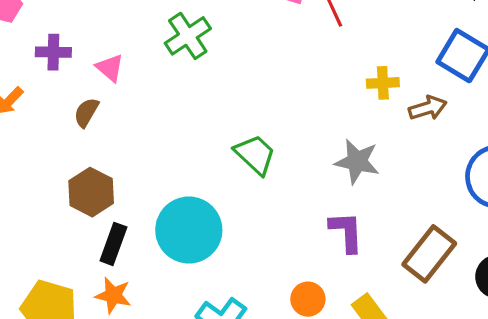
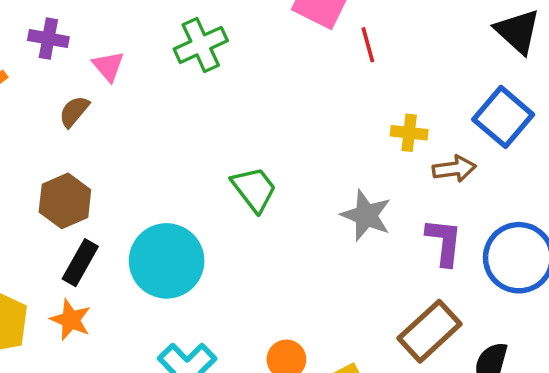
purple L-shape: (346, 232) -> (444, 242), moved

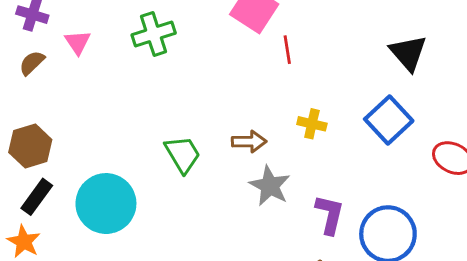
brown semicircle: (74, 111) -> (32, 63), moved
brown arrow: (454, 169) -> (249, 142), moved

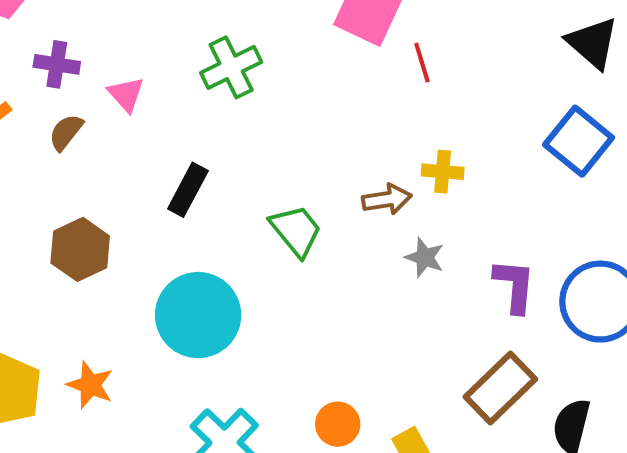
yellow cross: (312, 124) -> (443, 172), moved
gray star: (270, 186) -> (425, 257), size x0.7
black rectangle: (37, 197) -> (188, 190), moved

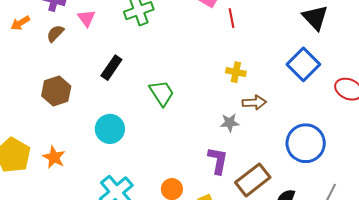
brown arrow: (387, 199) -> (254, 103), moved
gray star: (425, 257) -> (230, 123), moved, turned -30
purple L-shape: (514, 286) -> (218, 161), moved
cyan circle: (198, 315) -> (110, 129), size x0.7

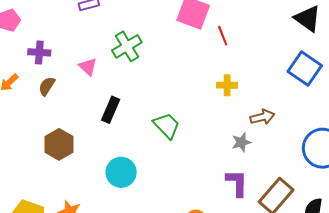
pink triangle: (86, 18) -> (88, 67), moved
yellow cross: (236, 72) -> (227, 85), moved

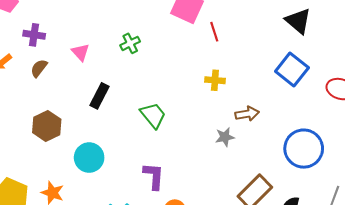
green cross: (127, 46) -> (130, 43), moved, size x0.7
cyan circle: (121, 172) -> (89, 158), moved
purple L-shape: (237, 183) -> (154, 176), moved

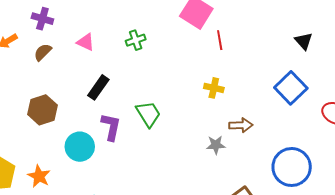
black triangle: (298, 21) -> (304, 41), size x0.7
pink triangle: (81, 52) -> (86, 42), turned -30
purple L-shape: (154, 176) -> (111, 127), moved

